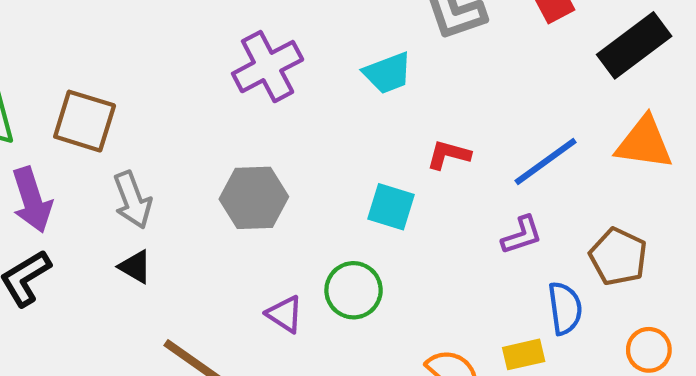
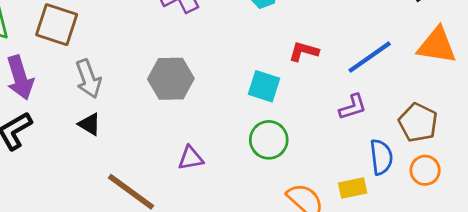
green circle: (354, 290) -> (269, 140), moved
purple triangle: (285, 314) -> (191, 158), turned -44
orange circle: (649, 350) -> (425, 170), moved

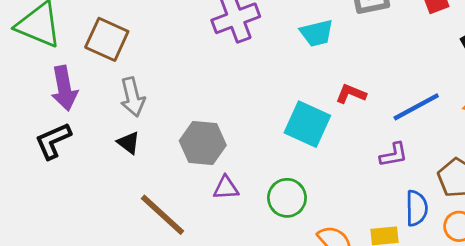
gray hexagon: (171, 79) -> (203, 143), moved
cyan square: (264, 86) -> (307, 124), size x1.4
green circle: (269, 140) -> (287, 198), moved

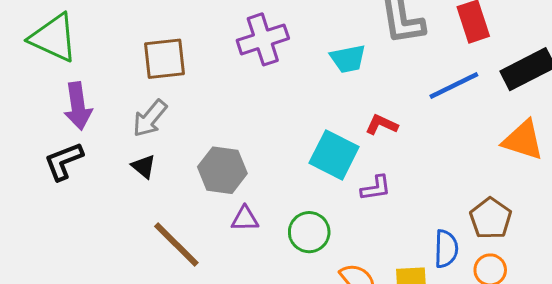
brown square: (107, 39) -> (164, 59), moved, turned -33
gray arrow: (133, 97) -> (150, 118), turned 51
blue line: (416, 107) -> (454, 85), moved
purple L-shape: (394, 155) -> (376, 188), moved

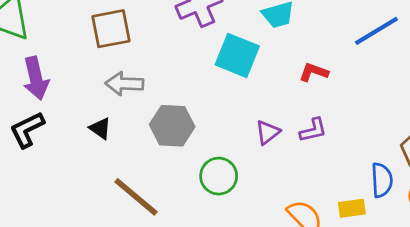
gray arrow: (150, 118) -> (124, 84), moved, turned 57
cyan square: (334, 155) -> (237, 55), moved
purple triangle: (245, 219) -> (268, 132), moved, turned -32
green circle: (309, 232) -> (219, 176), moved

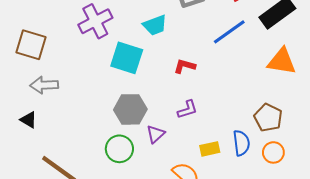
brown square: (111, 29) -> (31, 45), turned 32
gray hexagon: (172, 126) -> (130, 109), moved
purple triangle: (268, 132) -> (155, 134), moved
yellow rectangle: (352, 208) -> (210, 149), moved

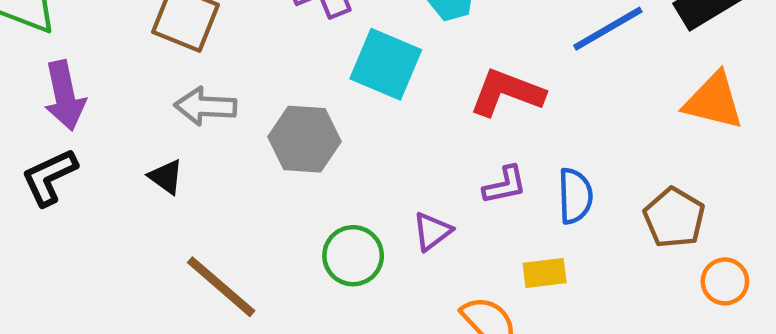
red L-shape: (185, 66) -> (507, 93), size x1.6
gray hexagon: (130, 109) -> (304, 139), moved
blue semicircle: (241, 143) -> (575, 196), moved
orange circle: (273, 152) -> (725, 281), moved

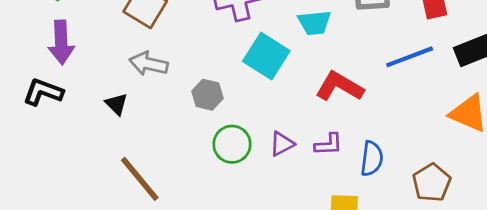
gray hexagon: (304, 139) -> (207, 95), size x0.7
black L-shape: (49, 177) -> (43, 92), turned 36
purple triangle: (432, 231) -> (282, 144), moved
green circle: (353, 256) -> (232, 144), moved

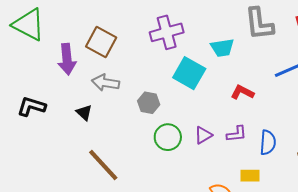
purple arrow: (61, 42) -> (67, 59), moved
red L-shape: (339, 87) -> (242, 92), size x0.7

